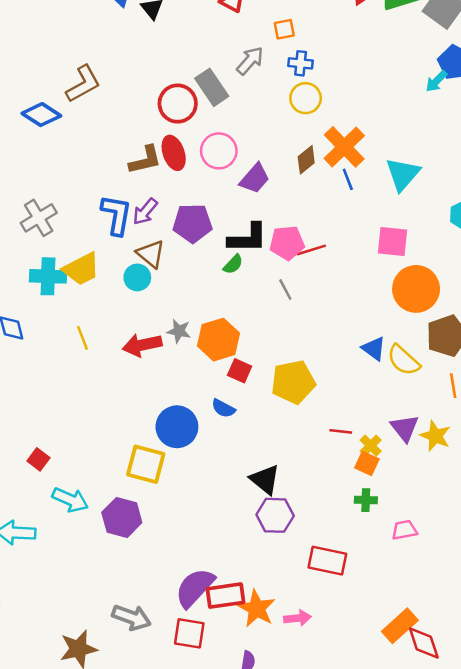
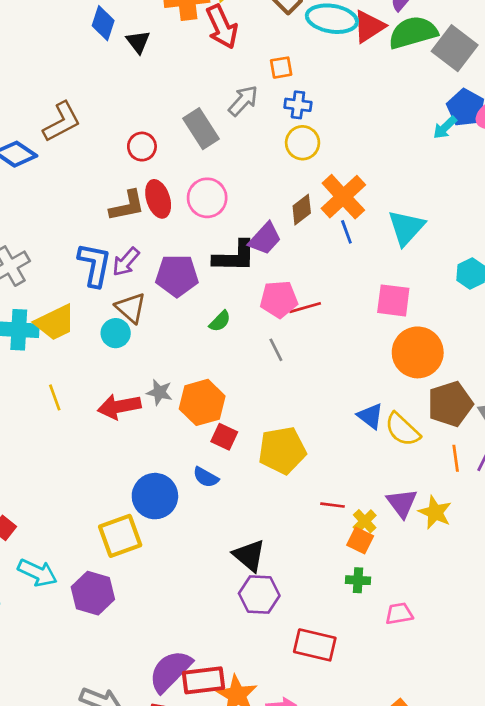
red circle: (178, 104) -> (142, 147), moved, size x0.7
purple trapezoid: (255, 179) -> (265, 239), moved
black L-shape: (248, 238) -> (235, 256), moved
yellow square: (146, 464) -> (120, 536), turned -36

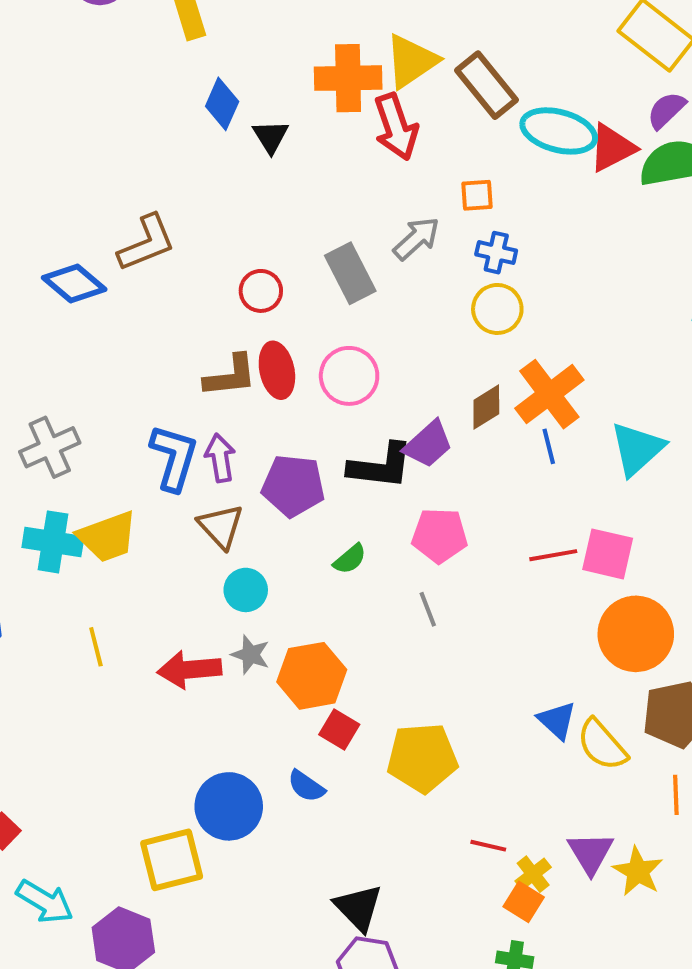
purple arrow: (126, 262) -> (220, 458), turned 124
red line: (305, 308) -> (553, 555), moved
cyan circle: (116, 333) -> (246, 590), moved

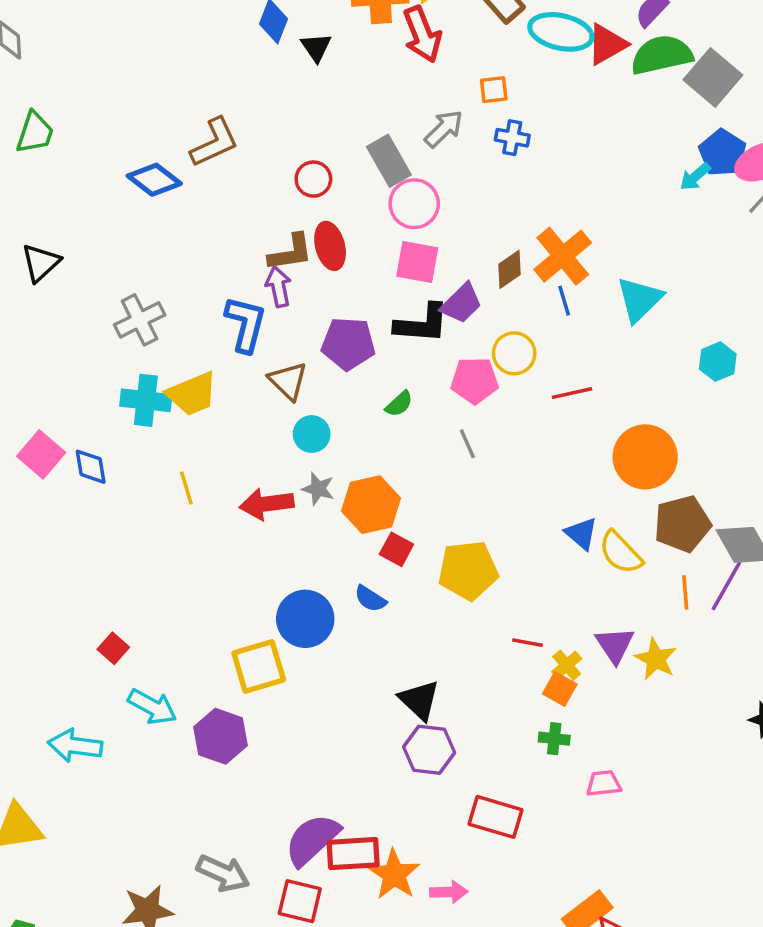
yellow circle: (497, 309) -> (514, 353), moved
pink circle: (349, 376) -> (414, 204), moved
purple arrow: (220, 458) -> (278, 287), moved
pink square: (608, 554) -> (417, 262), moved

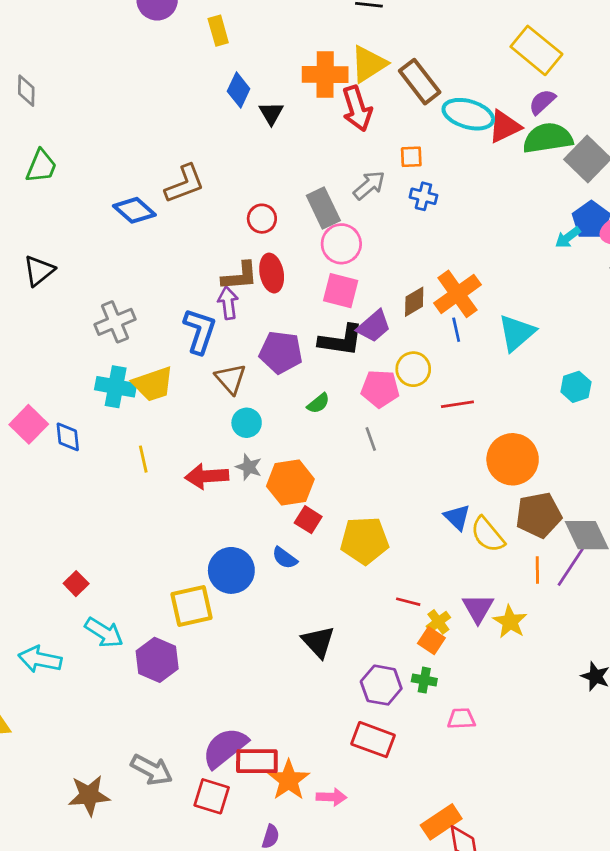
purple hexagon: (429, 750) -> (381, 685), moved

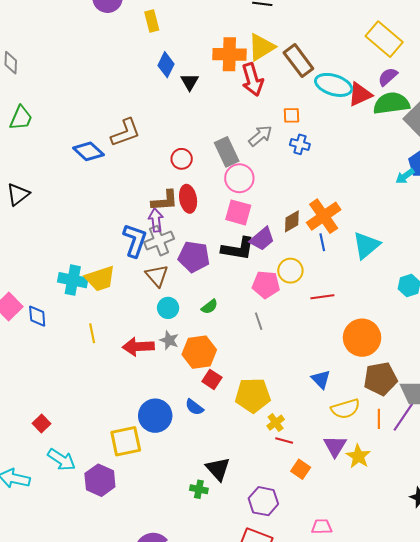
gray cross: (115, 322) -> (159, 241), moved
green semicircle: (318, 403) -> (210, 307), moved
yellow semicircle: (488, 535) -> (345, 409), moved, turned -68
yellow cross: (438, 622) -> (276, 423), moved
green cross: (424, 680) -> (199, 489), moved

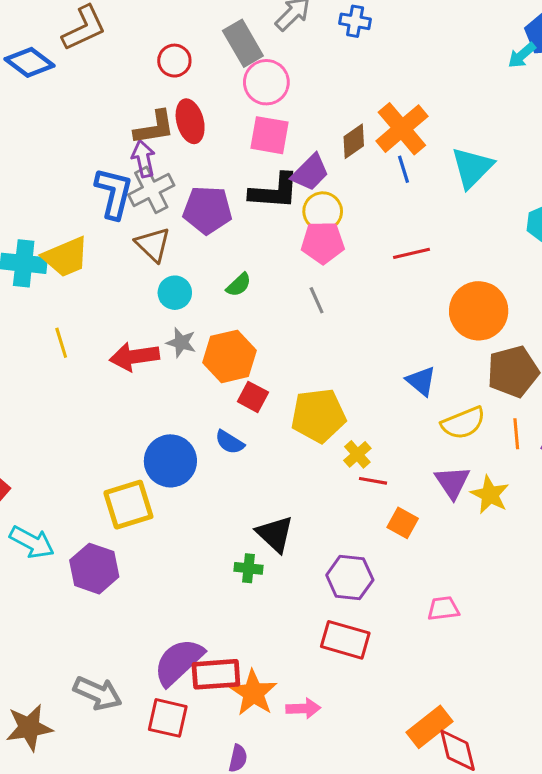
yellow circle: (290, 271) -> (323, 211), moved

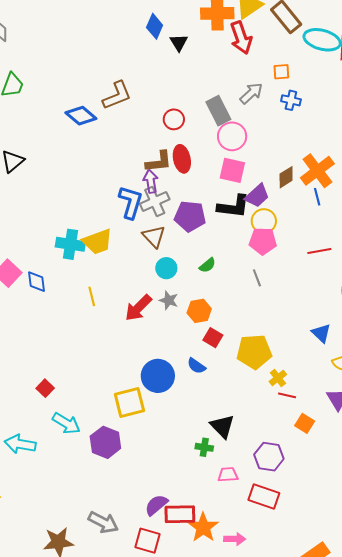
orange hexagon: (229, 356) -> (199, 311), size x0.7
red arrow: (134, 357) -> (138, 308), turned -40
pink trapezoid: (443, 608) -> (228, 475), moved
purple semicircle: (179, 662) -> (156, 505), size x0.7

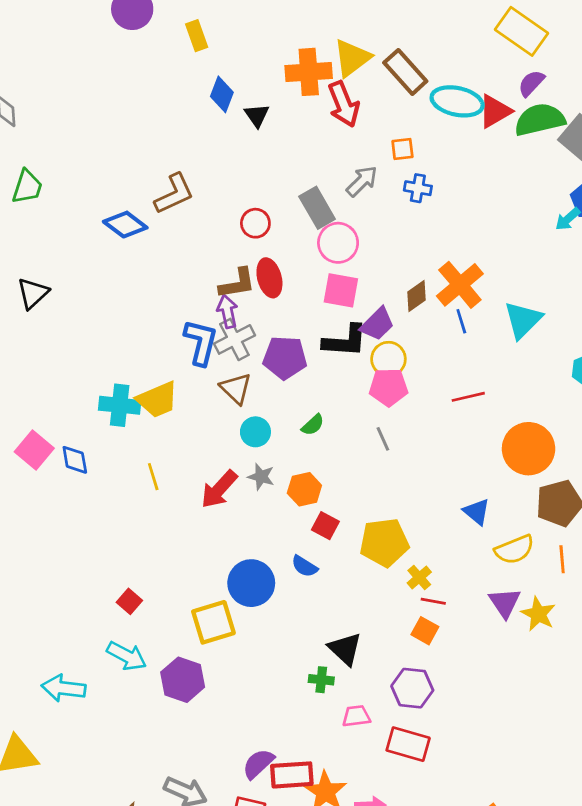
red square: (45, 388) -> (129, 601), moved
orange square: (305, 423) -> (425, 631), moved

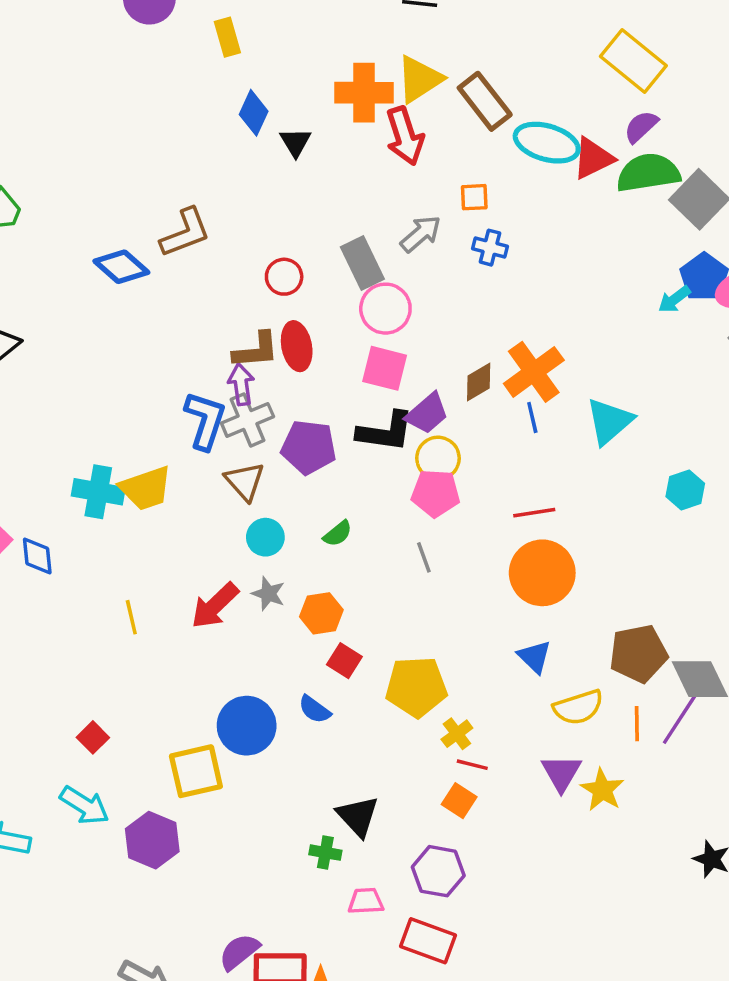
orange circle: (529, 449) -> (542, 573), moved
yellow line: (153, 477) -> (131, 617), moved

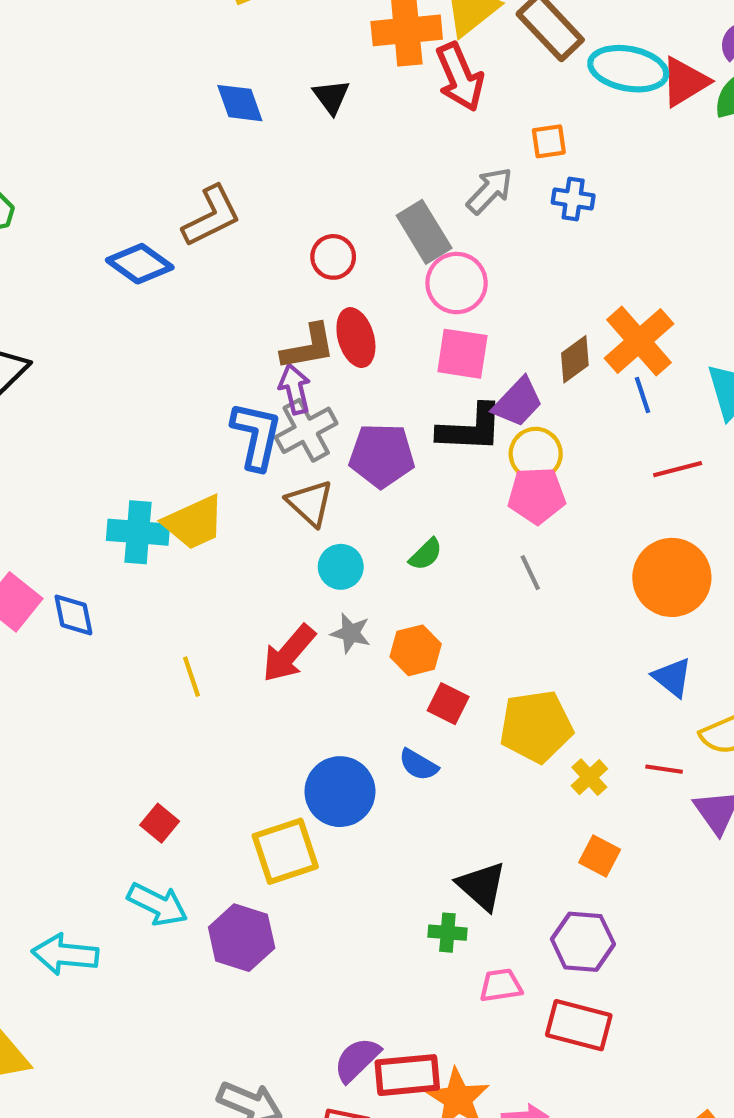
blue diamond: (254, 113) -> (240, 103), moved, turned -39
red line: (534, 513) -> (678, 469), moved
red line: (472, 765) -> (664, 769), moved

